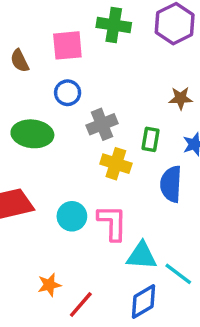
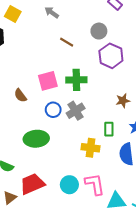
green cross: (114, 25) -> (76, 80), moved
gray cross: (102, 124) -> (76, 111), moved

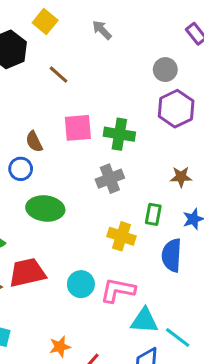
brown line: (67, 42) -> (58, 75), moved
blue circle: (53, 110) -> (21, 169), moved
pink L-shape: (95, 184) -> (118, 290), turned -80

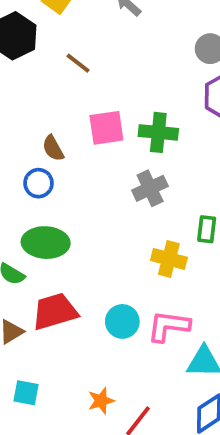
green ellipse: (45, 208) -> (46, 243), moved

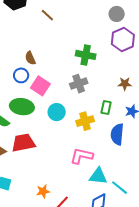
pink square: (106, 128) -> (40, 86), moved, turned 36
yellow cross: (169, 259) -> (85, 121), turned -36
cyan circle: (122, 321) -> (57, 112), moved

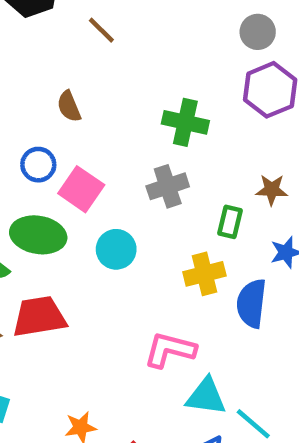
brown semicircle: (30, 58) -> (69, 106), moved
green rectangle: (106, 107) -> (230, 222), moved
yellow cross: (85, 121) -> (204, 274), moved

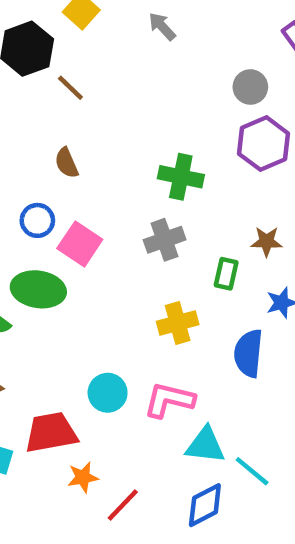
brown line: (101, 30) -> (70, 88), moved
cyan circle: (116, 249) -> (108, 393), moved
yellow cross: (204, 274) -> (178, 323), moved
red trapezoid: (39, 317) -> (51, 432), moved

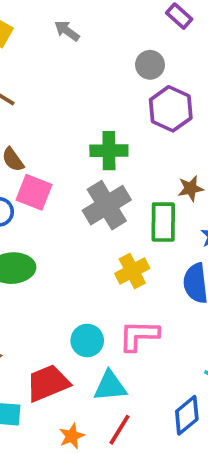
gray cross: (165, 240) -> (107, 205), size x1.4
pink square: (80, 244) -> (34, 192), moved
green rectangle: (226, 274) -> (163, 222), size x1.5
cyan triangle: (205, 445) -> (110, 386), moved
orange star: (83, 477) -> (72, 436), moved

